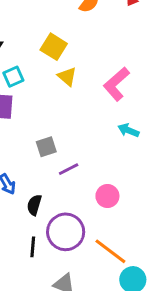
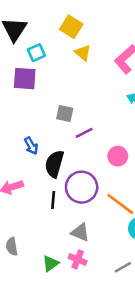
gray square: (46, 147) -> (65, 113), turned 30
black semicircle: (34, 205) -> (54, 164), size x1.5

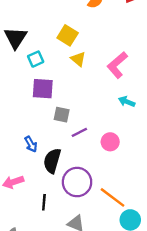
purple square: (25, 79) -> (43, 89), moved
pink circle: (118, 156) -> (110, 142), moved
black line: (53, 200) -> (44, 202), moved

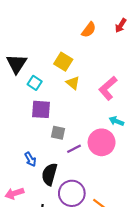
cyan square: (36, 59) -> (35, 83), turned -32
pink circle: (110, 142) -> (102, 142), moved, size x1.6

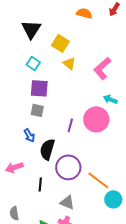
orange semicircle: (89, 30) -> (84, 13), turned -112
black triangle: (17, 64) -> (31, 29), moved
gray square: (58, 133) -> (37, 110), moved
purple line: (74, 149) -> (70, 125), turned -48

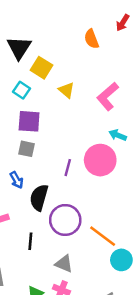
orange semicircle: (84, 13) -> (91, 39), moved, turned -126
yellow square: (60, 43) -> (42, 68), moved

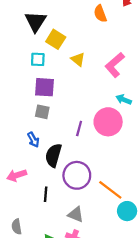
cyan square: (22, 90) -> (38, 59), turned -32

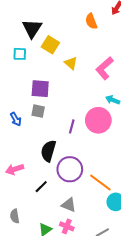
cyan square: (38, 59) -> (20, 54), moved
blue arrow: (33, 140) -> (16, 119), moved
black line: (46, 194) -> (41, 187), turned 40

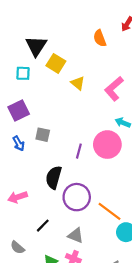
purple square: (40, 89) -> (19, 111), moved, turned -30
black line: (41, 187) -> (43, 226), moved
gray semicircle: (15, 216) -> (18, 248), turned -40

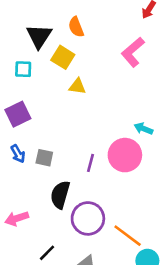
orange semicircle: (100, 38) -> (76, 27), moved
yellow triangle: (78, 83) -> (77, 86), moved, turned -32
pink L-shape: (114, 89) -> (133, 52), moved
gray square: (43, 135) -> (44, 158), moved

